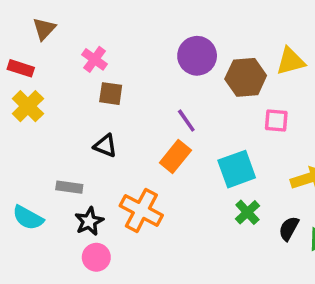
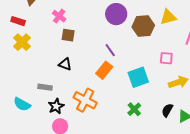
pink square: (276, 121) -> (166, 58), moved
green cross: (247, 212) -> (134, 109), moved

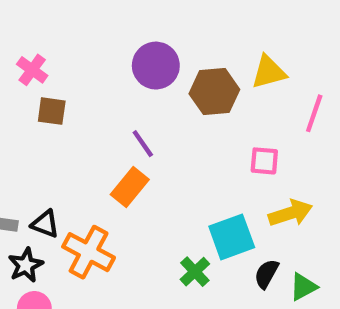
black triangle: (65, 64) -> (45, 224), moved
cyan square: (138, 77) -> (232, 237), moved

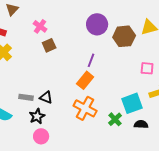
brown square: (52, 111) -> (49, 45), turned -32
purple line: (143, 144) -> (91, 60), turned 56
orange cross: (89, 252) -> (85, 108), moved
black semicircle: (266, 274) -> (141, 124), moved, turned 64

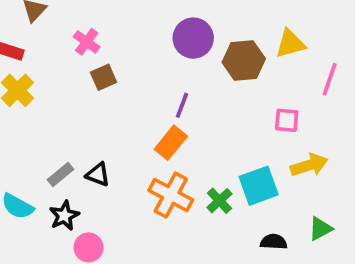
gray rectangle: (26, 97) -> (60, 174), turned -48
black star: (37, 116) -> (64, 216), moved
green cross: (115, 119) -> (219, 201), moved
black semicircle: (141, 124) -> (274, 242), moved

